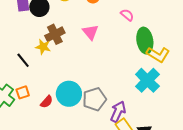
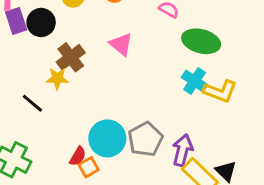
green ellipse: (145, 41) -> (201, 41), turned -55
yellow L-shape: (158, 54) -> (220, 91), moved
cyan cross: (147, 80) -> (195, 81), moved, size x0.7
orange square: (23, 92) -> (89, 167), moved

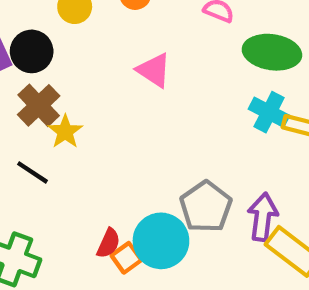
brown cross: (71, 57) -> (39, 105), moved
yellow star: (57, 78) -> (65, 132), turned -30
cyan circle: (107, 138) -> (161, 241), moved

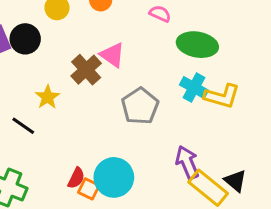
brown cross: (39, 105) -> (86, 70), moved
gray pentagon: (206, 207) -> (140, 106), moved
purple arrow: (263, 217) -> (187, 162), turned -32
orange square: (126, 258) -> (89, 189), turned -30

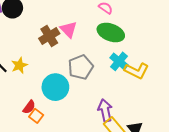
green ellipse: (197, 45) -> (111, 32), moved
yellow star: (48, 97) -> (19, 65), moved
cyan circle: (114, 177) -> (55, 87), moved

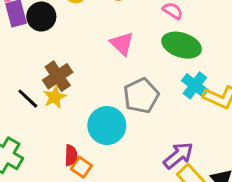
brown cross: (49, 36) -> (58, 76), moved
red semicircle: (29, 107) -> (71, 155), turned -32
purple arrow: (105, 111) -> (178, 155), turned 65

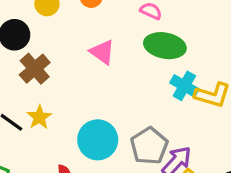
brown cross: (58, 76) -> (35, 69), moved
gray pentagon: (141, 96) -> (149, 146), moved

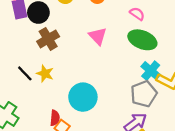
yellow star: (39, 117) -> (45, 74), turned -30
gray pentagon: (149, 146) -> (144, 94), moved

